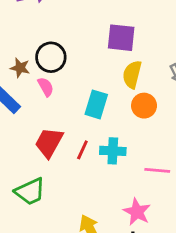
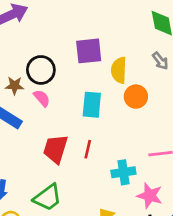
purple square: (121, 38) -> (89, 51), moved
cyan cross: (113, 151) -> (123, 172), moved

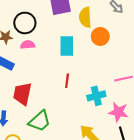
pink semicircle: (42, 98) -> (28, 45), turned -48
red trapezoid: (55, 149) -> (22, 94), moved

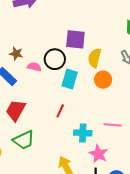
black circle: (25, 23) -> (55, 59), moved

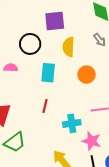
purple square: (75, 39) -> (55, 21), moved
black circle: (55, 59) -> (30, 44), moved
orange circle: (103, 80) -> (87, 75), moved

